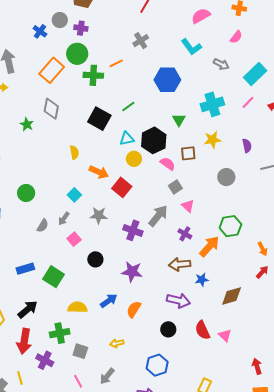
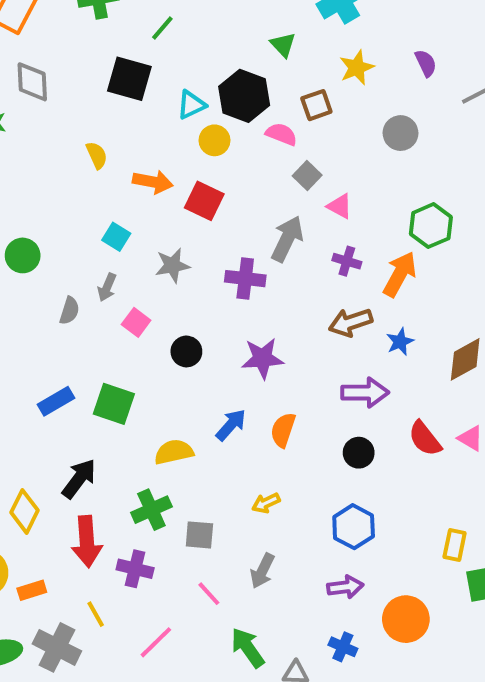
green line: (128, 107) -> (162, 28), moved

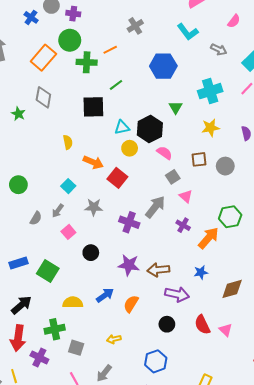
black square: (129, 79) -> (93, 107), turned -30
brown square: (316, 105) -> (199, 159), moved
brown arrow: (351, 322) -> (158, 270), moved

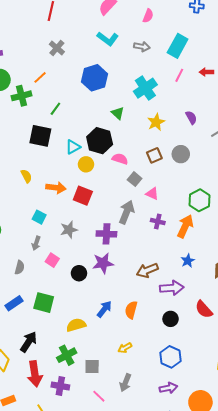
black square: (93, 107) -> (40, 136), turned 30
gray semicircle: (36, 218) -> (20, 267), moved
purple star: (129, 265) -> (103, 263), moved

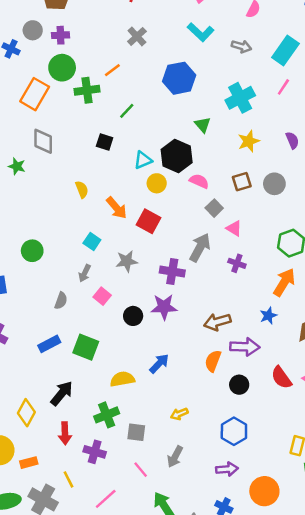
black square: (40, 136) -> (105, 142), size x0.6
orange arrow: (56, 188) -> (117, 208), turned 36
orange arrow: (185, 226) -> (284, 282), moved
orange semicircle: (131, 310) -> (213, 361), moved
red arrow: (35, 374) -> (65, 433), size x0.7

